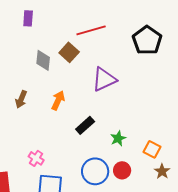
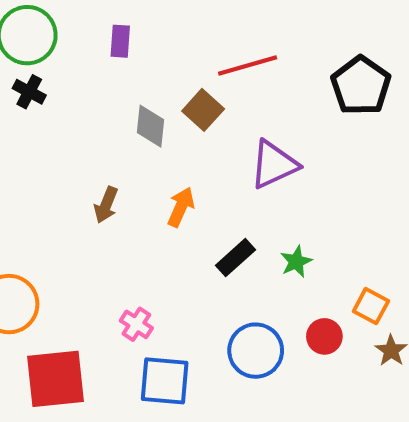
green star: (118, 138) -> (296, 262), moved
red circle: (122, 170) -> (324, 336), moved

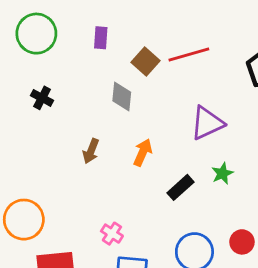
black cross: (29, 92) -> (42, 98), moved
brown square: (203, 110) -> (145, 62), moved
green star: (296, 262) -> (222, 173), moved

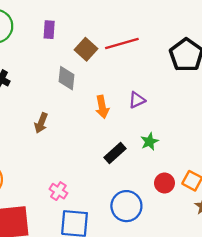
purple triangle: (207, 123) -> (137, 100), size x0.6
orange arrow: (143, 152) -> (102, 107), moved, turned 145
red circle: (242, 242) -> (164, 183), moved

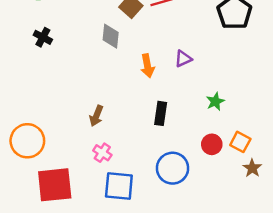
brown arrow: (41, 123) -> (96, 116), moved
green star: (150, 141) -> (215, 102), moved
black rectangle: (115, 153) -> (161, 113), turned -40

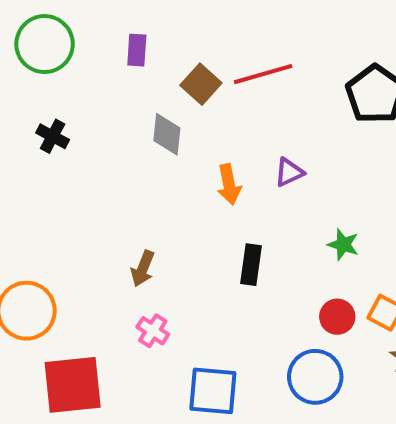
green star: (215, 102) -> (343, 245), turned -30
blue circle: (173, 168) -> (315, 377), moved
blue square: (119, 186) -> (213, 391), moved

